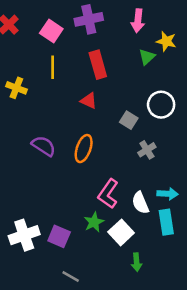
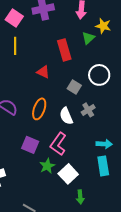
red rectangle: (98, 65) -> (64, 50), moved
white semicircle: (140, 203) -> (66, 116), moved
purple square: (59, 236) -> (30, 145), moved

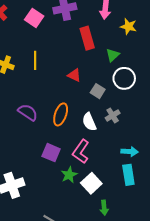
green triangle: (88, 38) -> (113, 55), moved
yellow line: (15, 46) -> (35, 60), moved
red rectangle: (64, 50) -> (87, 38), moved
red triangle: (43, 72) -> (74, 75), moved

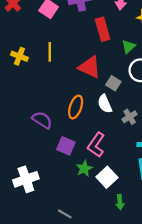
red triangle: (74, 75) -> (90, 67), size x1.6
purple semicircle: (28, 112) -> (42, 120), moved
gray cross: (113, 115) -> (130, 117), moved
white semicircle: (89, 122) -> (105, 104), moved

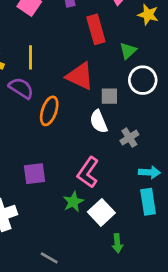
gray square: (113, 83) -> (109, 96), turned -32
orange ellipse: (76, 107) -> (49, 111), moved
purple semicircle: (42, 120) -> (21, 88), moved
purple square: (66, 146) -> (34, 174), moved, turned -30

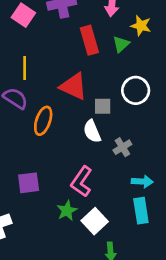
green triangle: (128, 51) -> (121, 44), moved

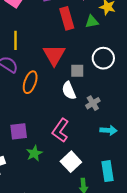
green triangle: (121, 44) -> (92, 22), turned 32
red triangle: (74, 86) -> (54, 55), turned 35
green star: (67, 211) -> (34, 153), moved
cyan rectangle: (141, 211) -> (107, 171), moved

